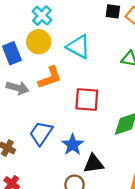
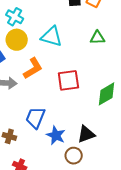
blue star: (73, 145) -> (56, 135), moved

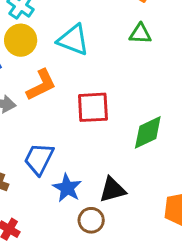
green triangle: (97, 38) -> (140, 34), moved

